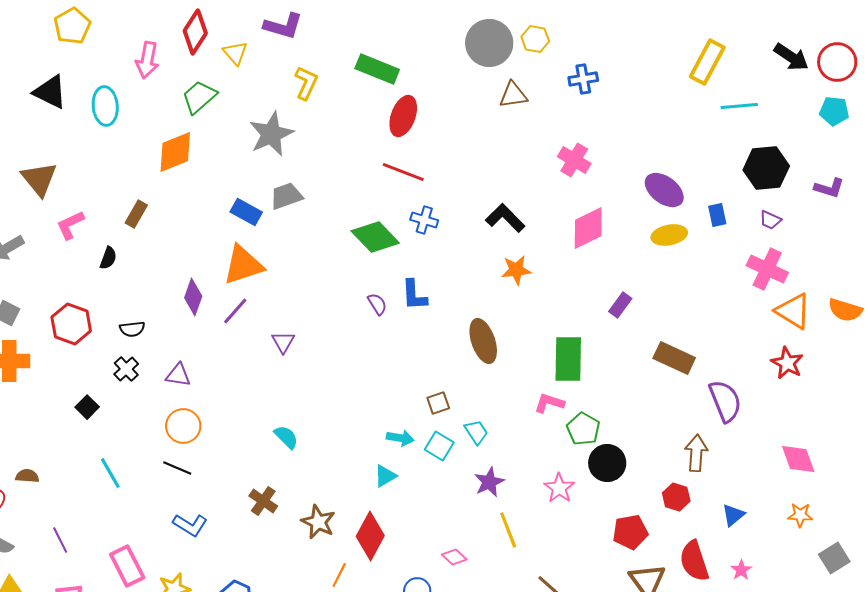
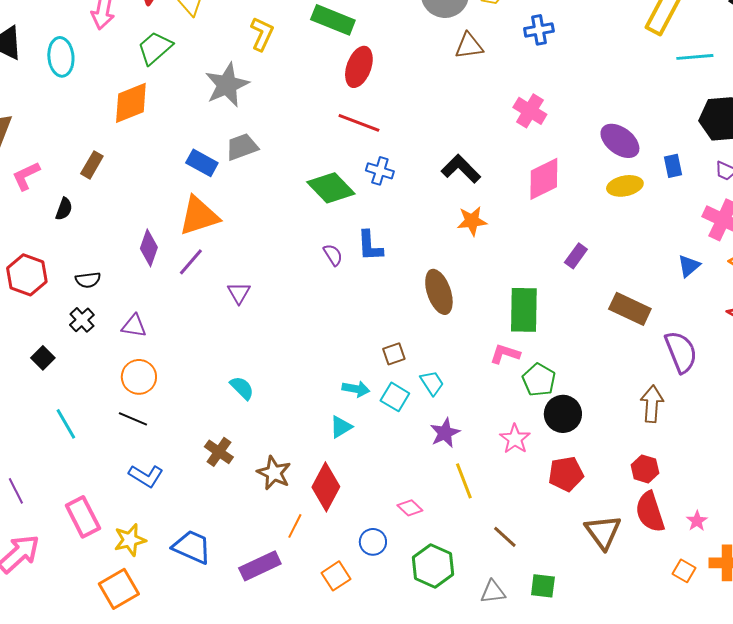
red hexagon: (676, 497) -> (645, 469), moved
blue triangle: (733, 515) -> (689, 266), moved
red pentagon: (630, 532) -> (566, 474), moved

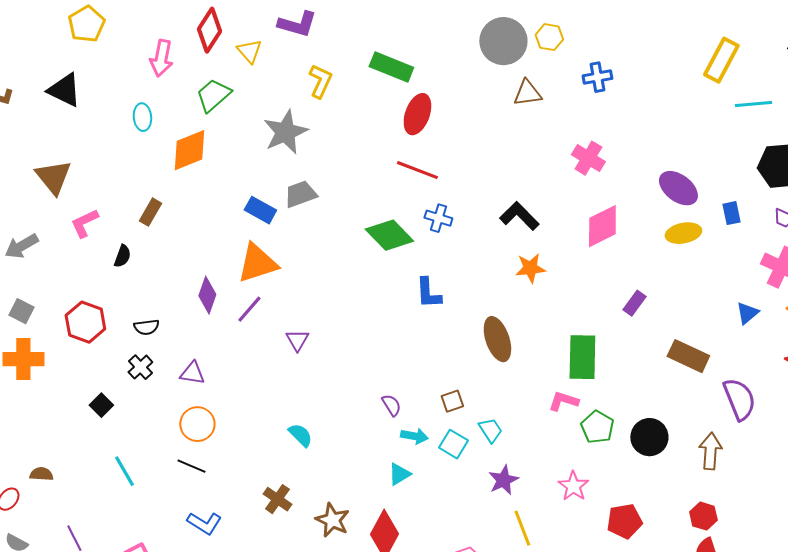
cyan ellipse: (61, 57) -> (142, 117), moved, size x0.7
purple semicircle: (333, 255) -> (391, 405), moved
black circle: (563, 414) -> (649, 437), moved

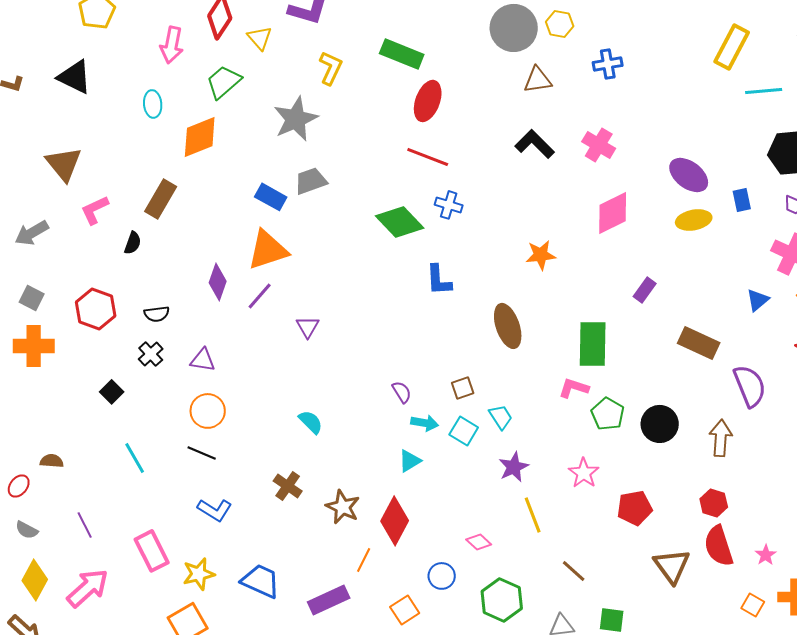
brown rectangle: (150, 212) -> (161, 199), size x1.4
black L-shape: (519, 216) -> (535, 144), moved

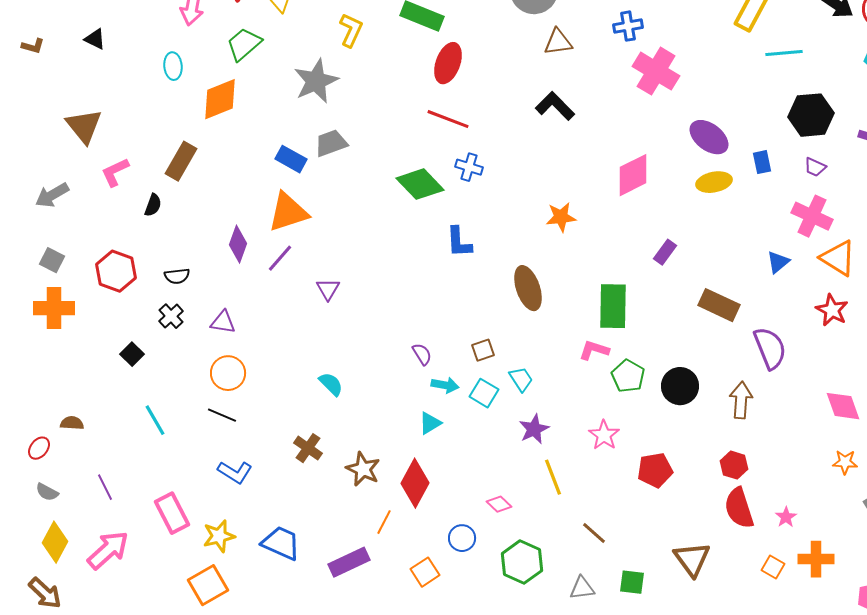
black triangle: (75, 77) -> (95, 39), size x0.6
pink cross: (599, 145) -> (656, 71), moved, size x1.4
brown triangle: (672, 566) -> (692, 559), moved

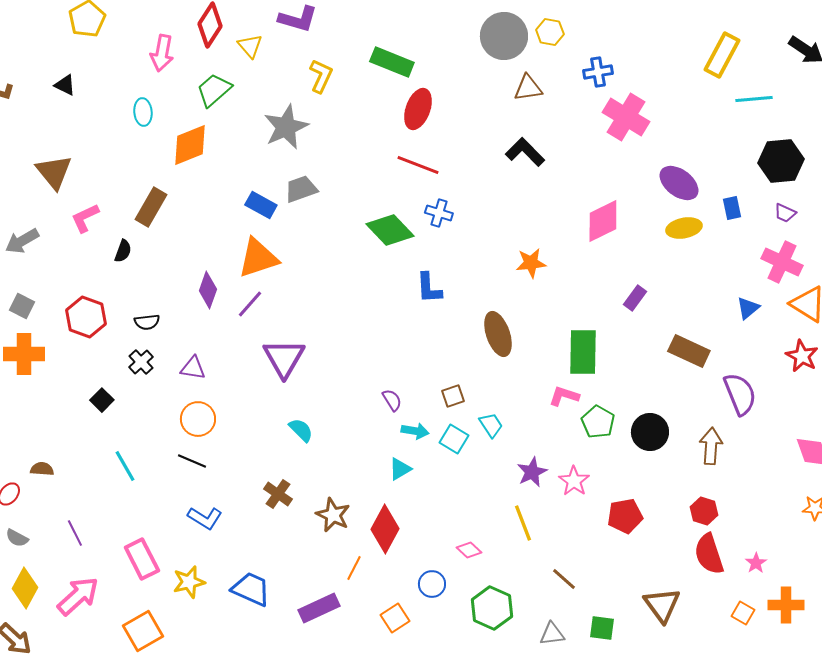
purple triangle: (328, 289) -> (284, 358), moved, size x1.8
purple star: (534, 429) -> (532, 472), moved
orange square: (208, 585) -> (143, 631), moved

